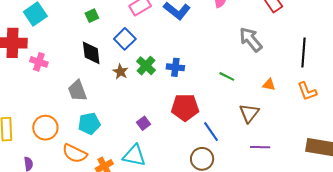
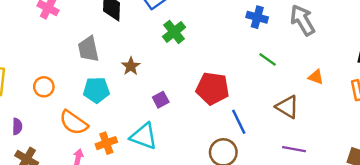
blue cross: (175, 67) -> (257, 17), moved
brown star: (120, 72) -> (131, 66), moved
brown triangle: (249, 113) -> (287, 107), turned -45
orange circle: (45, 128) -> (44, 87), size x0.7

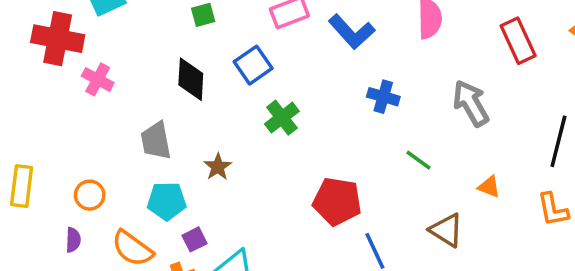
blue cross: (257, 17) -> (383, 97), moved
purple square: (161, 100) -> (194, 239), moved
purple semicircle: (17, 126) -> (73, 240), moved

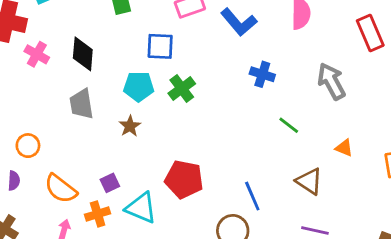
blue square: (253, 65) -> (160, 46), turned 36
black diamond: (191, 79) -> (83, 54), moved
cyan pentagon: (167, 201) -> (139, 86), moved
red pentagon: (337, 201) -> (184, 179), moved

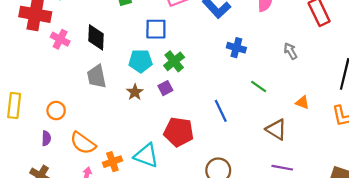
gray arrow: (331, 81) -> (290, 51), size x0.6
purple square: (110, 183) -> (165, 88), moved
blue line: (252, 196) -> (221, 111), moved

